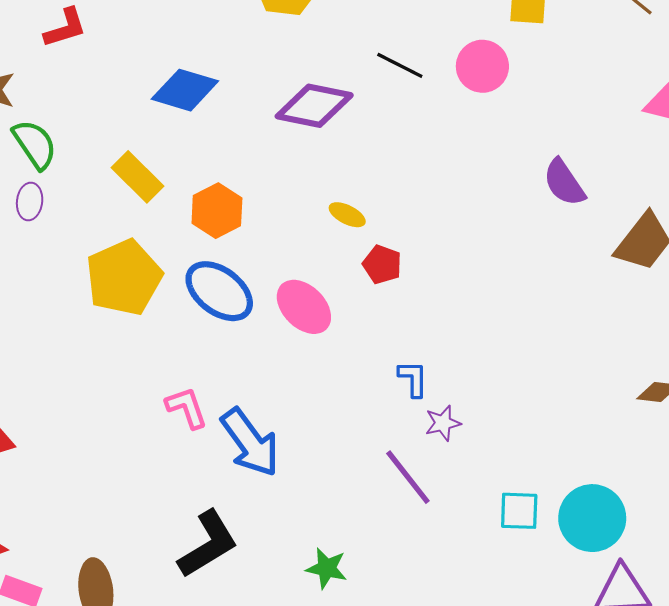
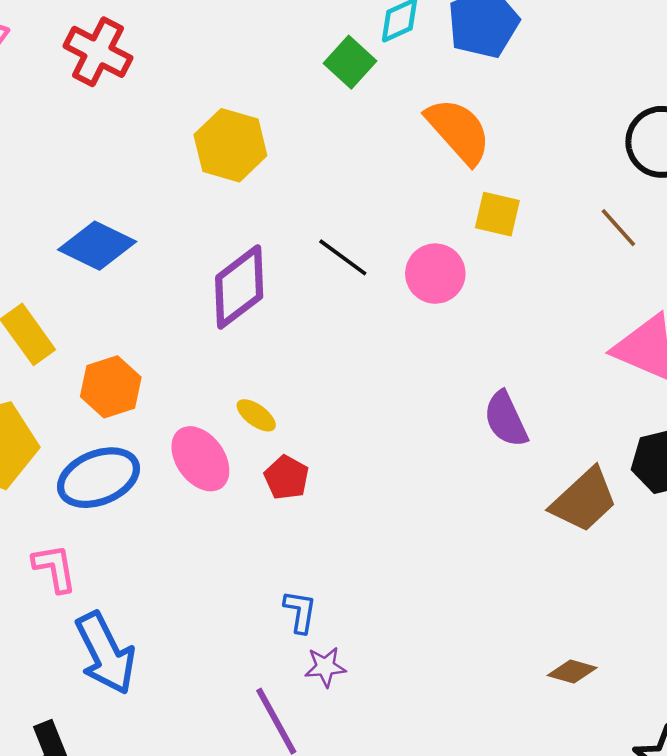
purple diamond: (314, 106) -> (239, 287), turned -58
blue ellipse: (219, 291) -> (99, 478), turned -68
pink ellipse: (304, 307) -> (200, 459), moved
pink L-shape: (187, 408) -> (55, 568), moved

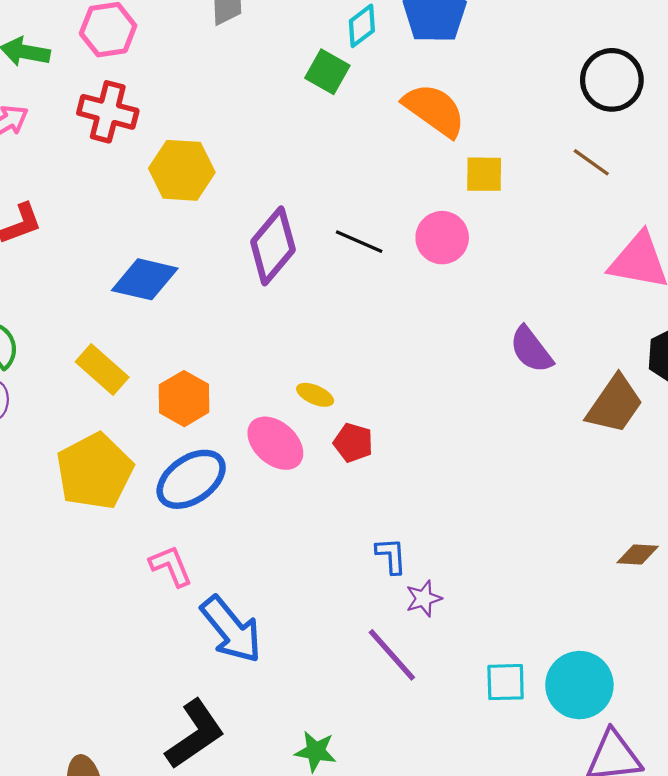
yellow hexagon: (230, 145) -> (182, 170), moved
purple diamond: (239, 287) -> (273, 246), moved

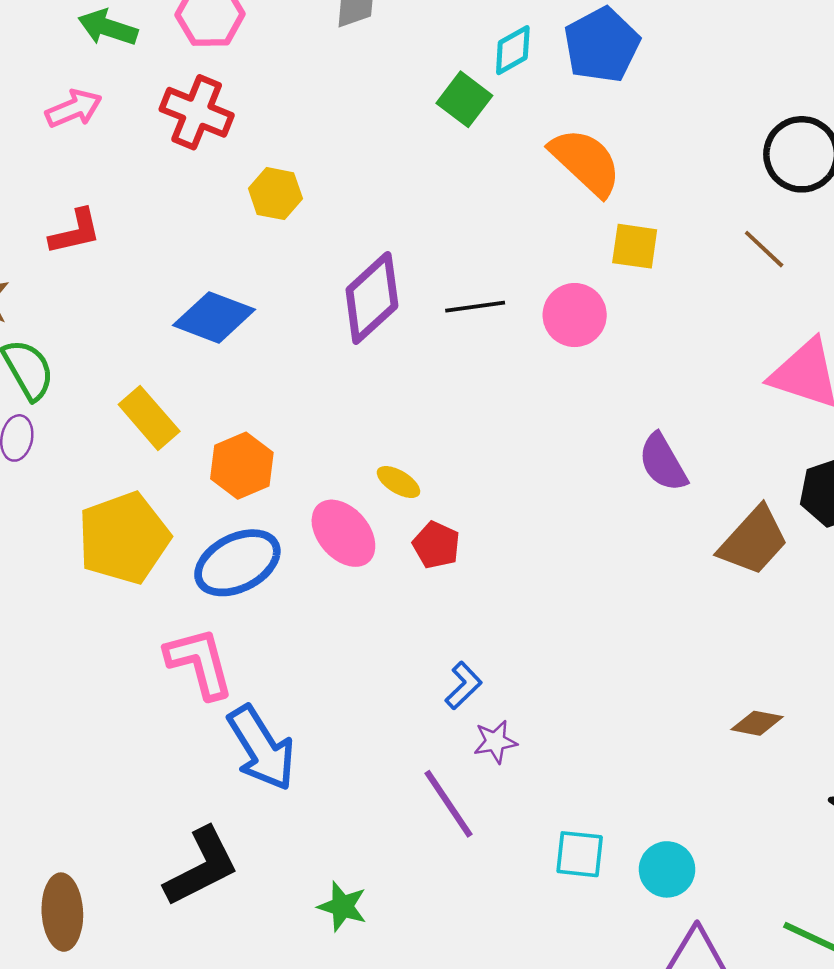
yellow hexagon: (182, 170) -> (275, 194), size x0.7
black line: (359, 242) -> (475, 307), turned -39
blue L-shape: (391, 556) -> (463, 685), turned 42
pink L-shape: (171, 566) -> (200, 663), size x1.4
cyan circle: (579, 685) -> (667, 869), size x0.7

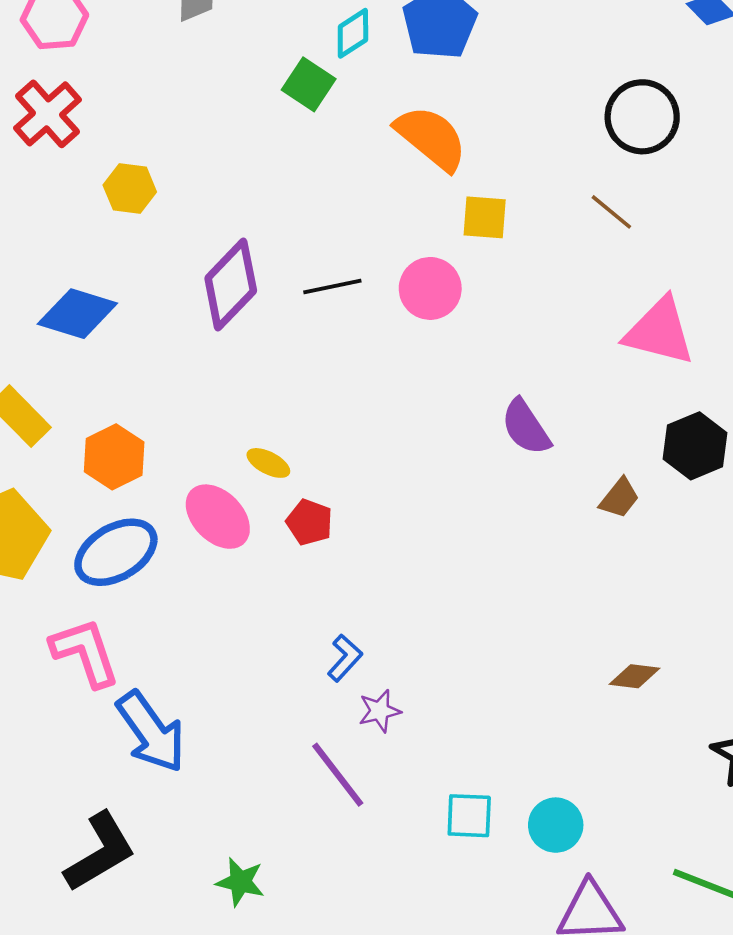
red cross: (197, 112) -> (47, 114), turned 30
brown trapezoid: (753, 541) -> (619, 498), size x0.6

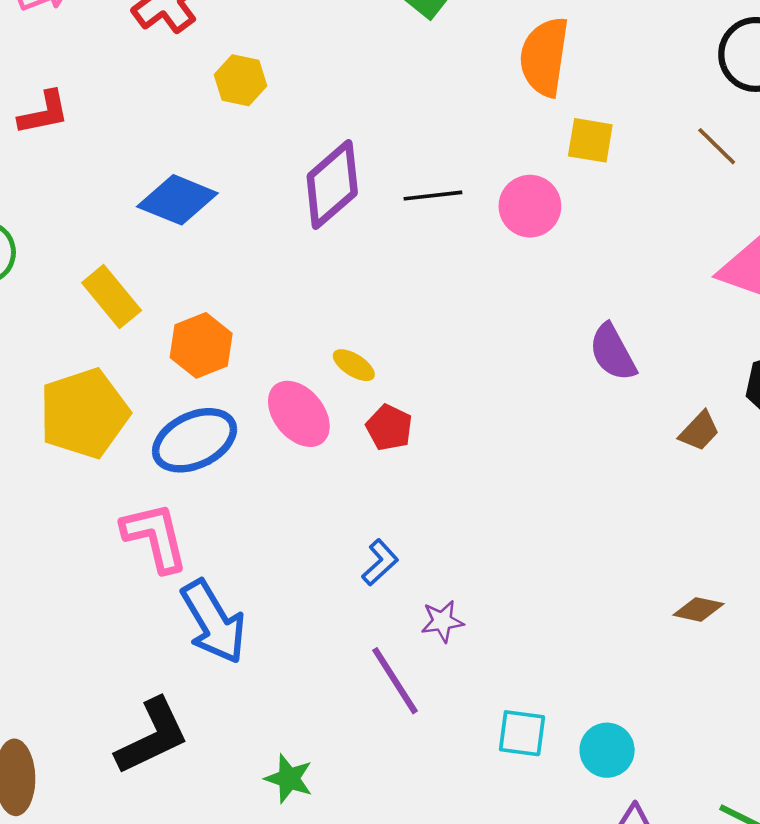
orange semicircle: (431, 138) -> (544, 57), turned -126
blue L-shape: (345, 658) -> (380, 562), moved

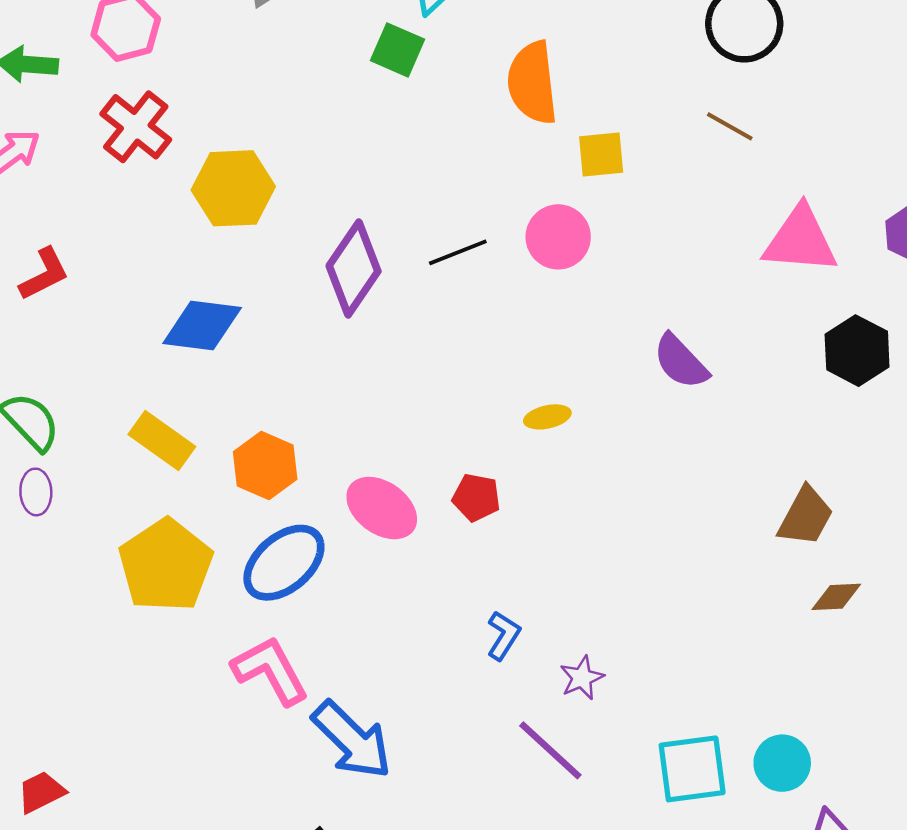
yellow hexagon: (240, 80) -> (233, 188), size x1.5
yellow ellipse: (354, 365) -> (547, 417), moved, turned -30
brown trapezoid: (699, 431) -> (806, 516), moved, size x1.4
cyan square: (522, 733) -> (692, 769), size x1.4

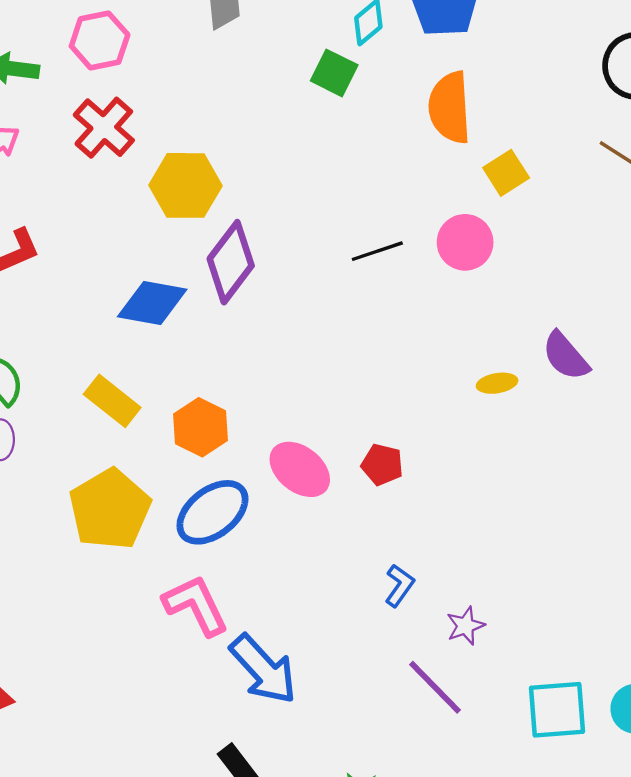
yellow square: (601, 154) -> (506, 173), turned -30
purple diamond: (354, 269) -> (231, 262), moved
yellow ellipse: (547, 417) -> (497, 383), moved

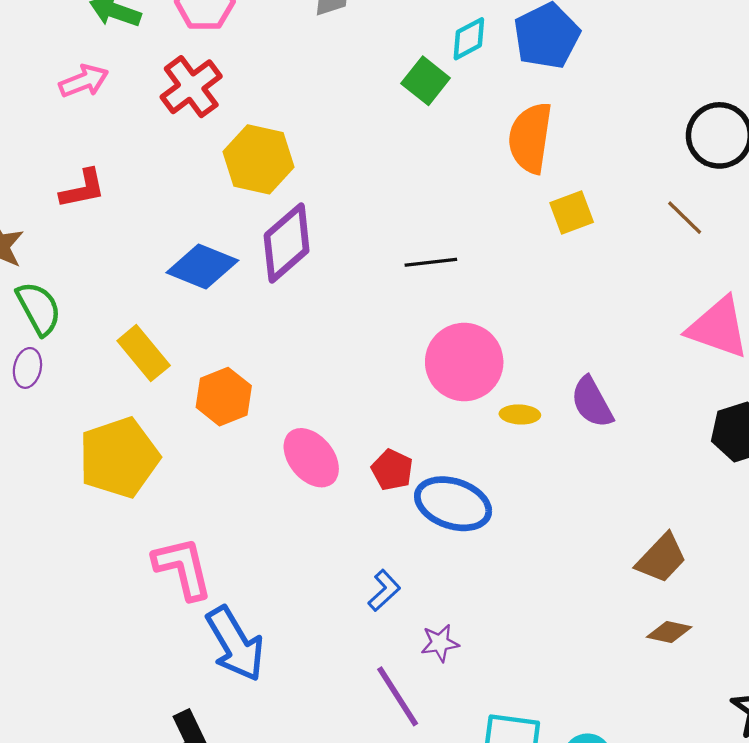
pink circle: (465, 242) -> (464, 362), moved, size x1.4
blue ellipse: (212, 512) -> (453, 504), moved, turned 44

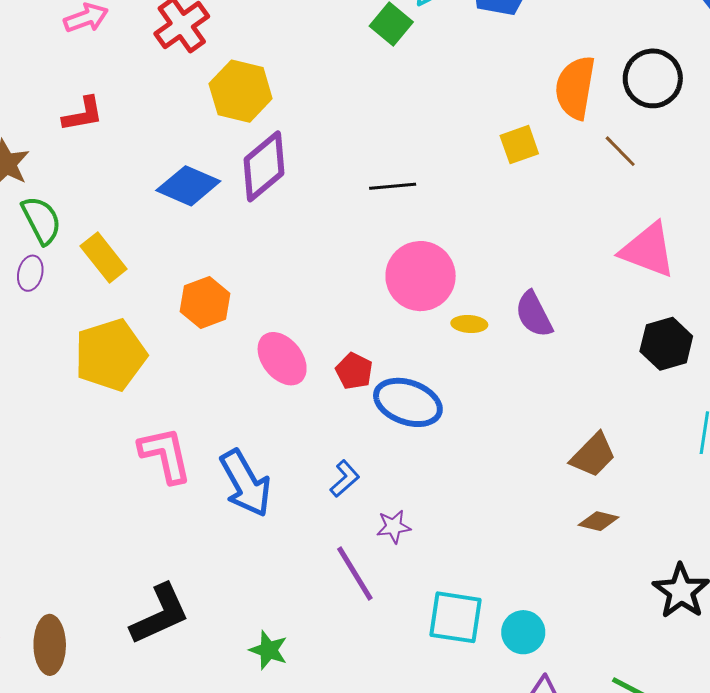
orange semicircle: (530, 138) -> (575, 88), moved
yellow rectangle: (144, 353) -> (104, 257), moved
blue arrow: (235, 644) -> (246, 483), moved

